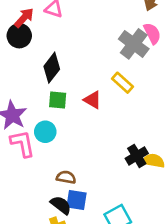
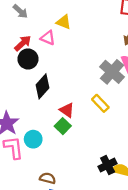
black circle: (19, 36) -> (28, 59), moved
green square: (58, 100) -> (63, 126), moved, turned 35
red triangle: (93, 100) -> (67, 110), moved

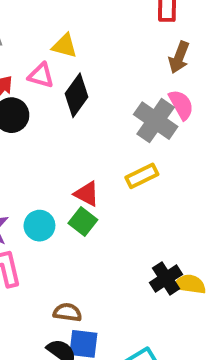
black diamond: (43, 86) -> (77, 95), moved
yellow rectangle: (100, 103) -> (142, 176), turned -66
cyan circle: (33, 139) -> (39, 226), moved

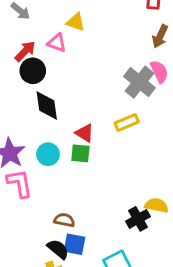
black diamond: (77, 95) -> (47, 106), moved, turned -48
green square: (83, 221) -> (80, 153), turned -36
black cross: (166, 278) -> (138, 219), moved

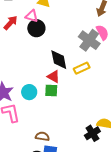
black circle: (33, 71) -> (36, 28), moved
black diamond: (47, 106) -> (59, 60), moved

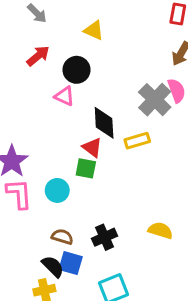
pink triangle: (32, 16) -> (64, 96), moved
cyan circle: (29, 92) -> (57, 190), moved
black cross: (92, 133) -> (105, 237), moved

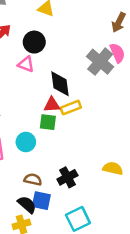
yellow rectangle: (137, 141) -> (71, 108), moved
red triangle: (92, 148) -> (52, 105), turned -36

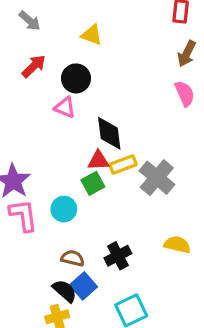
gray cross: (100, 62) -> (157, 178), moved
green square: (48, 122) -> (93, 183), turned -36
blue square: (41, 201) -> (83, 286), turned 36

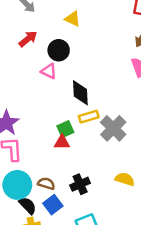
red triangle: (98, 161) -> (62, 142), moved
cyan circle: (64, 209) -> (17, 185), moved, size x1.5
black semicircle: (65, 291) -> (28, 205), moved

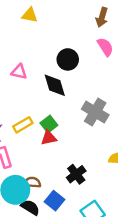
black circle: (59, 50) -> (68, 59), moved
yellow rectangle: (89, 117) -> (23, 125), moved
brown semicircle: (46, 184) -> (32, 182), moved

